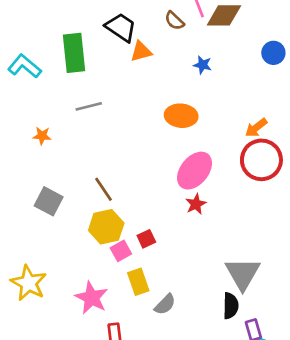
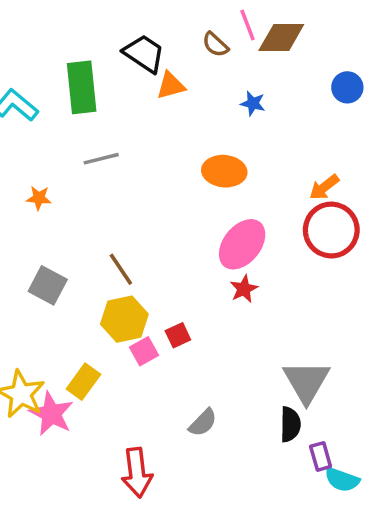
yellow rectangle: (138, 282) -> (83, 382), moved, turned 55
pink star: (91, 298) -> (51, 414), moved

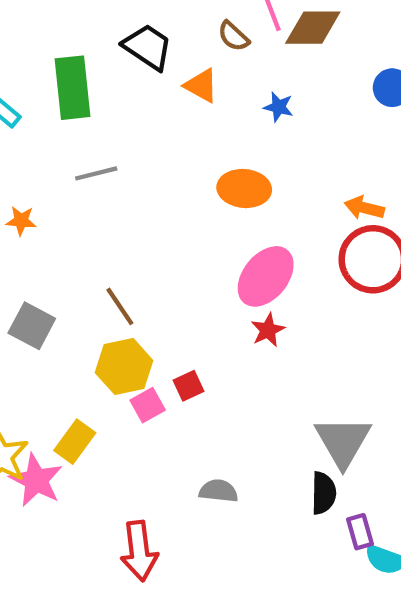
orange triangle: (171, 86) -> (201, 86), moved, turned 44
orange arrow: (324, 187) -> (364, 208), turned 52
gray semicircle: (203, 423) -> (218, 491), turned -128

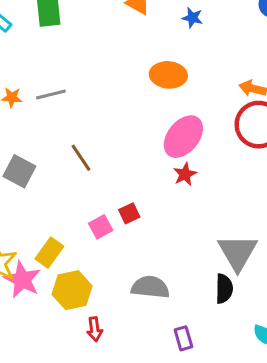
gray line: (96, 173) -> (51, 94), moved
yellow hexagon: (124, 367) -> (72, 290), moved
gray semicircle: (218, 491) -> (150, 287), size x1.4
purple rectangle: (360, 532) -> (183, 338), moved
red arrow: (139, 551) -> (95, 329), size x0.6

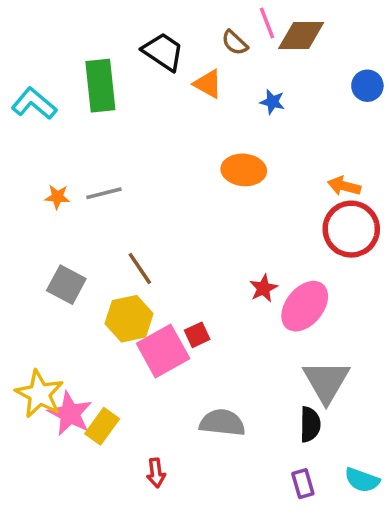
pink ellipse: (183, 137) -> (305, 306), moved
pink square: (101, 227) -> (163, 351), size x1.8
yellow rectangle: (49, 253) -> (102, 426), moved
yellow hexagon: (72, 290) -> (129, 319), moved
purple rectangle: (183, 338) -> (303, 484), moved

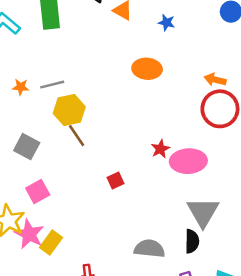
pink ellipse: (305, 306) -> (188, 161), turned 48
yellow hexagon: (129, 319) -> (69, 110), moved
pink square: (163, 351) -> (38, 191), moved, size x0.7
gray semicircle: (222, 423) -> (149, 249), moved

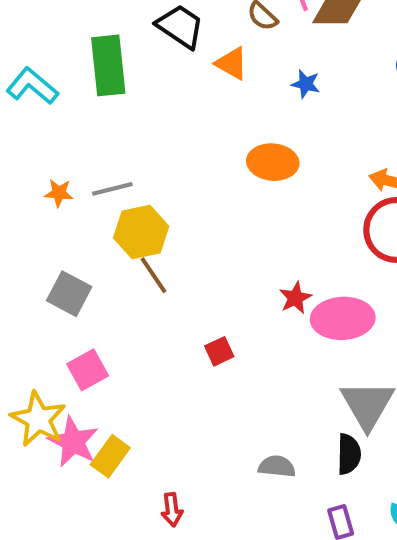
gray semicircle: (149, 249) -> (277, 466), size x0.7

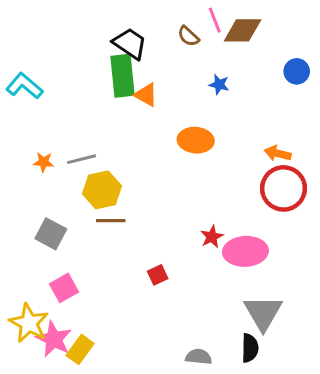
orange triangle: (232, 63) -> (146, 95), moved
green rectangle: (108, 65) -> (123, 76), moved
brown line: (153, 275) -> (111, 221), turned -56

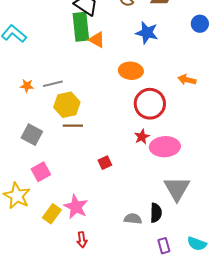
blue star: (219, 85) -> (147, 33), size x1.6
red circle: (284, 188) -> (150, 104), moved
pink star: (54, 339) -> (76, 207), moved
black semicircle: (250, 348) -> (156, 213), moved

